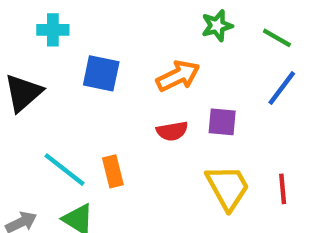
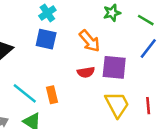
cyan cross: (53, 30) -> (47, 13), moved, turned -35
orange arrow: (178, 76) -> (90, 41), turned 75
purple square: (222, 122) -> (114, 67), size x1.5

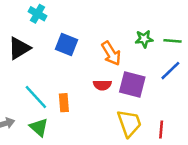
cyan cross: (47, 13) -> (38, 14), moved, turned -35
green star: (112, 13) -> (144, 39), moved
green line: (146, 20) -> (172, 41), turned -35

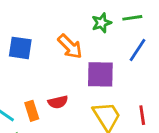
red semicircle: (102, 85) -> (58, 102), moved

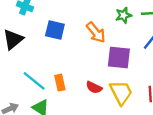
red semicircle: (58, 102) -> (94, 87), moved, turned 35

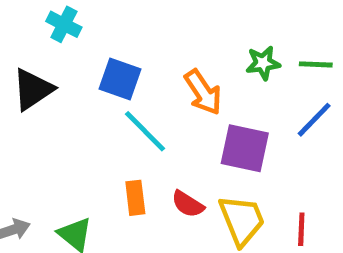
cyan line: (34, 81) -> (145, 131), moved
orange rectangle: (60, 83) -> (135, 198), moved

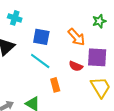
cyan line: (145, 131) -> (40, 61), moved
red semicircle: (188, 204) -> (76, 66), moved

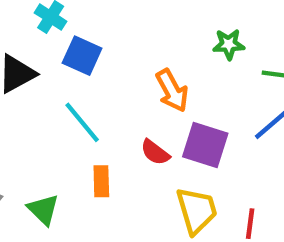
green star: (99, 21) -> (229, 44), moved
blue square: (41, 37) -> (82, 56), moved

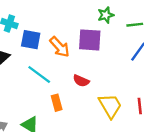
orange arrow: (172, 91) -> (60, 47), moved
purple square: (205, 145) -> (90, 40), moved

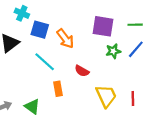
green star: (106, 15) -> (113, 51), moved
purple square: (90, 40) -> (103, 26), moved

